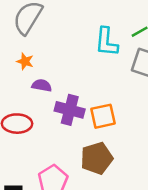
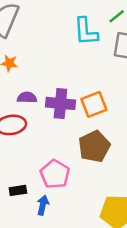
purple semicircle: (42, 85) -> (27, 98), moved

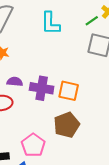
cyan L-shape: (86, 31) -> (50, 23), moved
orange square: (94, 104) -> (69, 91), turned 30

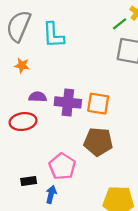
cyan L-shape: (50, 23) -> (53, 35), moved
brown pentagon: (67, 125) -> (98, 142), turned 30

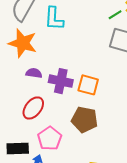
orange star: (22, 65) -> (23, 43), size x2.0
red ellipse: (23, 122) -> (33, 108), moved, turned -50
black rectangle: (29, 181) -> (18, 149), size x1.5

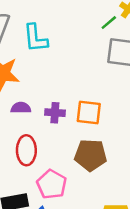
purple cross: (61, 81) -> (55, 113), size x0.7
red ellipse: (33, 108) -> (26, 150), turned -30

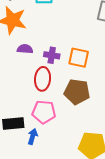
red ellipse: (26, 150) -> (43, 79), moved
pink pentagon: (52, 184) -> (44, 112), turned -30

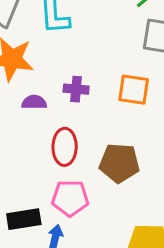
purple cross: (52, 55) -> (76, 89), moved
orange square: (79, 58) -> (134, 90), moved

